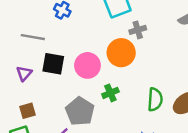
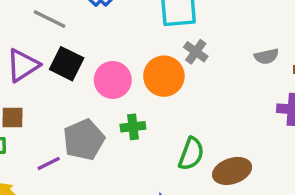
gray cross: (138, 30) -> (196, 52), turned 35
purple triangle: (24, 73) -> (23, 65), size x1.5

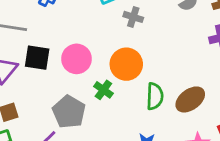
orange circle: (164, 76) -> (126, 64), moved
green cross: (133, 127) -> (103, 90), turned -30

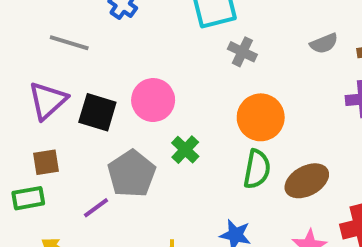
black square: (37, 58) -> (97, 112), moved
orange circle: (126, 64) -> (261, 117), moved

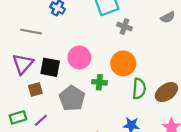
orange circle: (261, 117) -> (123, 63), moved
green cross: (185, 150) -> (99, 82), turned -32
brown square: (46, 162) -> (35, 89), moved
purple line: (96, 208) -> (41, 120), moved

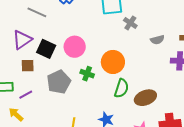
gray semicircle: (168, 17) -> (157, 40), moved
gray cross: (125, 26) -> (130, 23), moved

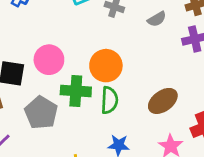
green cross: (87, 74) -> (76, 91), size x1.5
green semicircle: (121, 88) -> (109, 100), moved

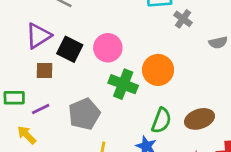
green semicircle: (109, 100) -> (161, 120), moved
gray pentagon: (41, 113) -> (84, 114), moved

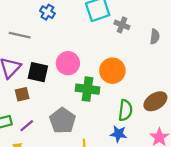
gray semicircle: (218, 43) -> (155, 37), turned -56

